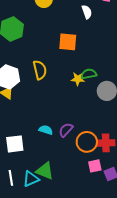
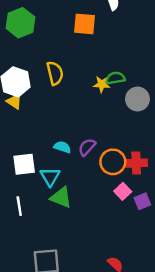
orange square: (68, 42) -> (84, 24), moved
pink square: (95, 166) -> (123, 191), turned -32
cyan triangle: (31, 179) -> (50, 177), moved, turned -36

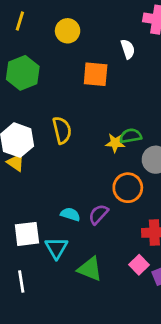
orange circle: (113, 162) -> (128, 188), moved
green triangle: (61, 198) -> (90, 269), moved

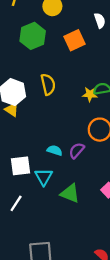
green hexagon: (23, 73) -> (33, 36), moved
orange square: (96, 74) -> (74, 40), turned -30
white line: (21, 282) -> (16, 203), turned 42

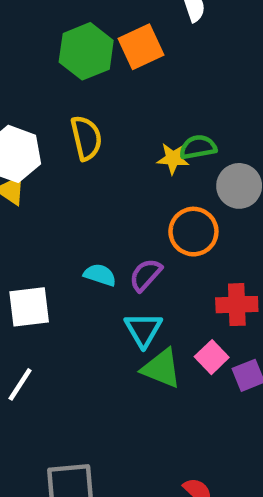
green hexagon: (33, 36) -> (86, 51), moved
cyan triangle: (44, 177) -> (143, 330), moved
green triangle: (70, 193) -> (162, 368), moved

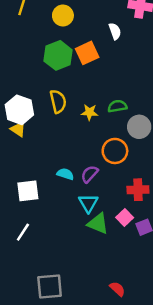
yellow star: (173, 159) -> (90, 112), moved

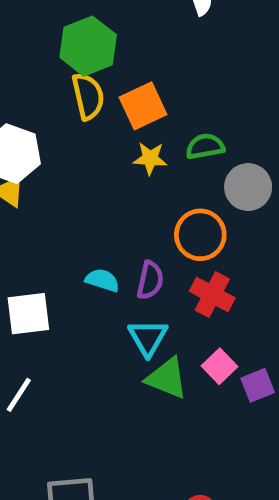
orange square: (87, 53) -> (143, 106), moved
yellow semicircle: (58, 101) -> (88, 96), moved
purple semicircle: (90, 174) -> (150, 280), turned 150
red cross: (138, 190) -> (212, 295), moved, turned 30

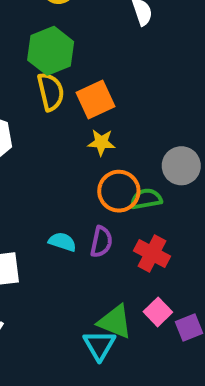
green semicircle: (205, 146) -> (146, 199), moved
orange circle: (200, 235) -> (119, 191), moved
cyan triangle: (148, 338) -> (99, 345), moved

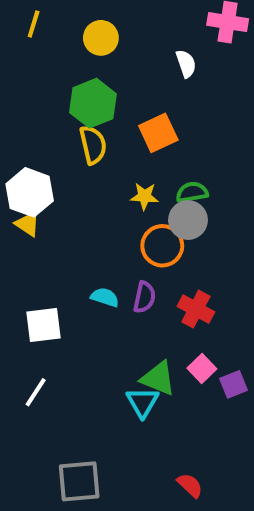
orange square: (95, 99) -> (158, 133), moved
gray circle: (181, 166) -> (188, 220), moved
green semicircle: (146, 199) -> (192, 192), moved

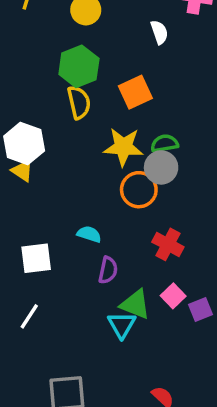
yellow star: (144, 196) -> (123, 147), size x1.6
purple semicircle: (144, 297) -> (108, 270), moved

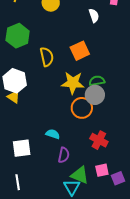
green hexagon: (79, 66) -> (18, 36), moved
pink square: (173, 296) -> (102, 170), turned 32
white line: (29, 316) -> (18, 182), turned -42

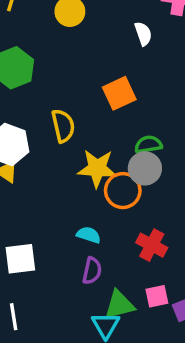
yellow semicircle: (47, 57) -> (63, 126), moved
yellow star: (73, 83) -> (97, 168), moved
cyan semicircle: (53, 134) -> (89, 235), moved
green triangle: (80, 175) -> (119, 305), turned -36

